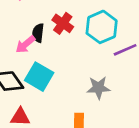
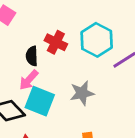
pink arrow: (25, 44) -> (29, 80), moved
gray star: (98, 88) -> (82, 93), moved

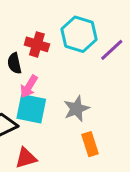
pink arrow: (29, 80) -> (29, 87), moved
gray star: (82, 93) -> (76, 109), moved

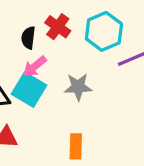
gray star: (76, 109) -> (78, 87), moved

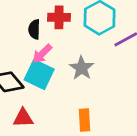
red cross: (58, 27) -> (59, 17), turned -30
gray star: (78, 87) -> (82, 68), turned -30

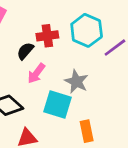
black semicircle: (34, 29) -> (25, 51), turned 48
cyan square: (39, 74) -> (58, 105), moved

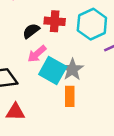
cyan square: (58, 105) -> (53, 70), moved
orange rectangle: (87, 131) -> (70, 96), moved

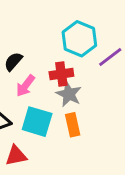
red cross: (55, 21) -> (61, 74), moved
cyan square: (53, 70) -> (37, 122), moved

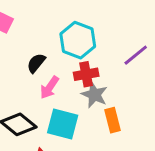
cyan hexagon: (79, 39) -> (78, 40), moved
orange rectangle: (73, 125) -> (112, 120), moved

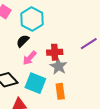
cyan hexagon: (78, 40) -> (32, 19), moved
orange rectangle: (112, 120) -> (60, 91), moved

